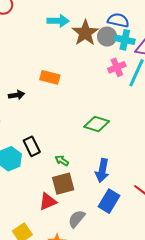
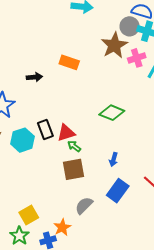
brown star: (85, 33) -> (114, 45), moved
blue arrow: (102, 171) -> (113, 160), size x0.6
red triangle: (48, 202) -> (66, 133), moved

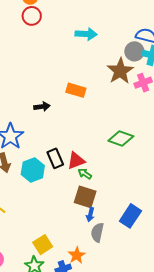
blue arrow: (113, 160) -> (90, 215), moved
brown square: (73, 169) -> (85, 197), turned 30
gray semicircle: (84, 205) -> (97, 232), turned -30

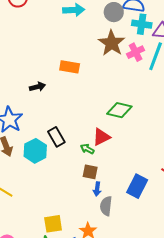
gray circle: (134, 51) -> (114, 12), moved
red triangle: (76, 161) -> (101, 137), moved
brown square: (85, 197) -> (90, 172), size x0.7
yellow square: (43, 245) -> (53, 224), turned 30

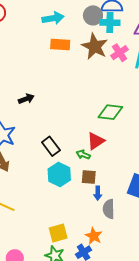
cyan cross: (142, 24) -> (110, 23), moved
orange rectangle: (70, 67) -> (60, 45), moved
cyan hexagon: (35, 151) -> (59, 174), moved

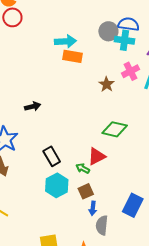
cyan arrow: (53, 18) -> (65, 41), moved
brown star: (95, 46) -> (107, 84), moved, size x0.6
brown square: (89, 177) -> (86, 191), turned -35

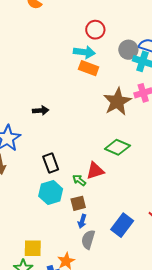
red circle: (12, 17) -> (95, 30), moved
brown star: (107, 84) -> (117, 102), size x1.8

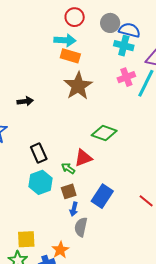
gray circle: (128, 50) -> (110, 23), moved
brown star: (117, 102) -> (78, 86), moved
blue rectangle: (122, 225) -> (102, 196), moved

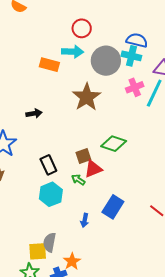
gray circle: (110, 23) -> (106, 61), moved, size x1.5
orange rectangle: (70, 56) -> (49, 65), moved
brown square: (69, 191) -> (83, 156), moved
gray semicircle: (81, 227) -> (50, 242), moved

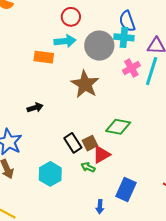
blue semicircle: (137, 40) -> (127, 21), turned -115
black rectangle: (48, 165) -> (73, 143), moved
cyan hexagon: (51, 194) -> (50, 174), moved

